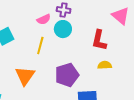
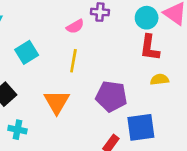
cyan circle: (63, 29) -> (147, 18), moved
purple pentagon: (67, 75) -> (111, 96), turned 30

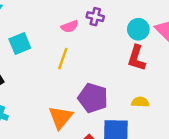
yellow semicircle: (160, 79) -> (140, 102), moved
orange triangle: (57, 102) -> (60, 117), moved

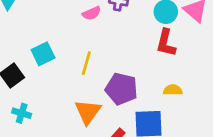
cyan square: (20, 44) -> (43, 54), moved
yellow line: (63, 59) -> (86, 63), moved

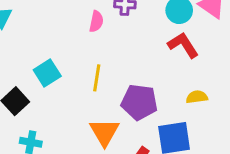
pink semicircle: (92, 13) -> (96, 21), turned -48
red L-shape: (166, 43) -> (183, 45), turned 140

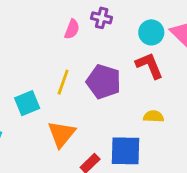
cyan square: (47, 73) -> (27, 103), moved
purple pentagon: (139, 102) -> (104, 82), moved

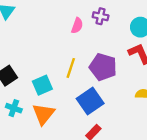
orange triangle: (61, 134) -> (43, 114), moved
blue square: (125, 151) -> (90, 101), moved, turned -35

